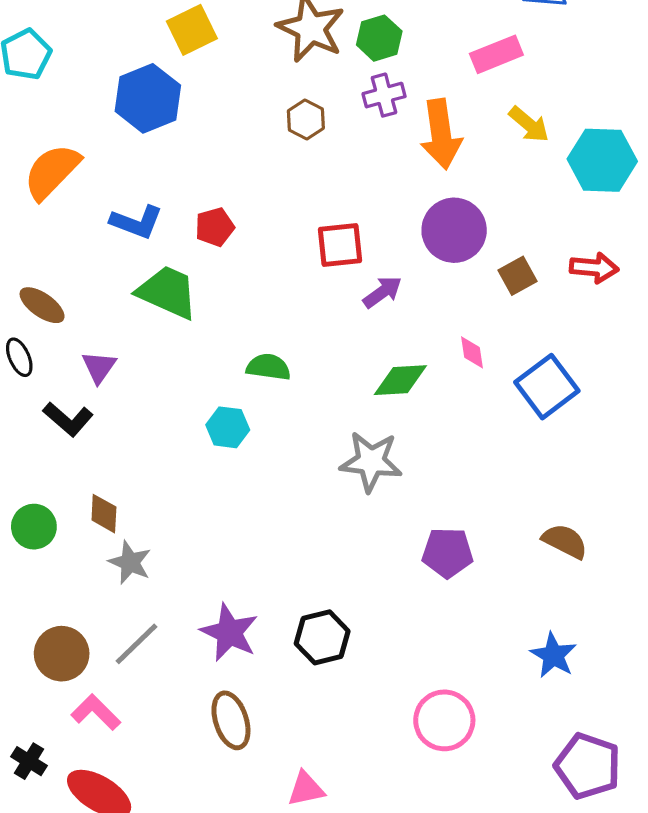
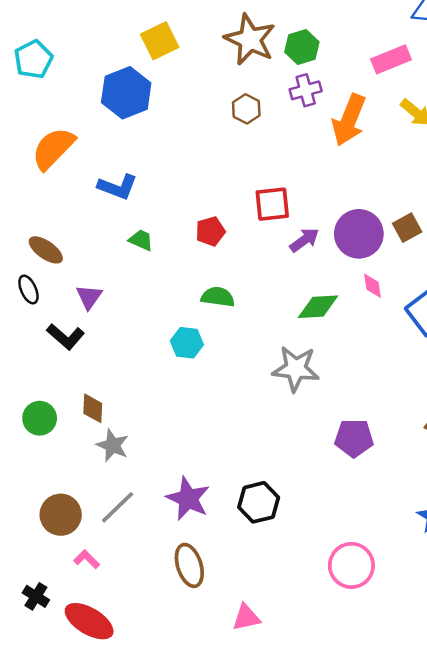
orange arrow: (441, 134) -> (349, 120), turned 30
red pentagon: (215, 227) -> (210, 231), moved
purple circle: (454, 230) -> (359, 234), moved
green trapezoid: (167, 292) -> (141, 240), size x0.5
pink L-shape: (96, 712) -> (87, 559), size x0.7

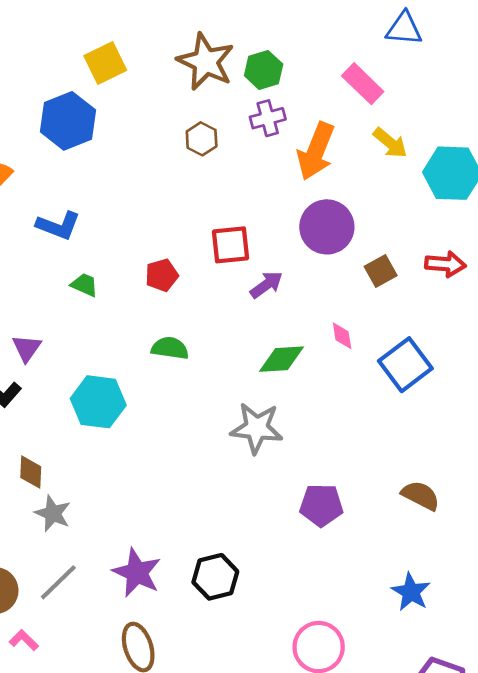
pink rectangle: (391, 59) -> (363, 84), turned 66
purple circle: (359, 234) -> (327, 227), moved
cyan hexagon: (187, 343) -> (98, 402), moved, size x1.5

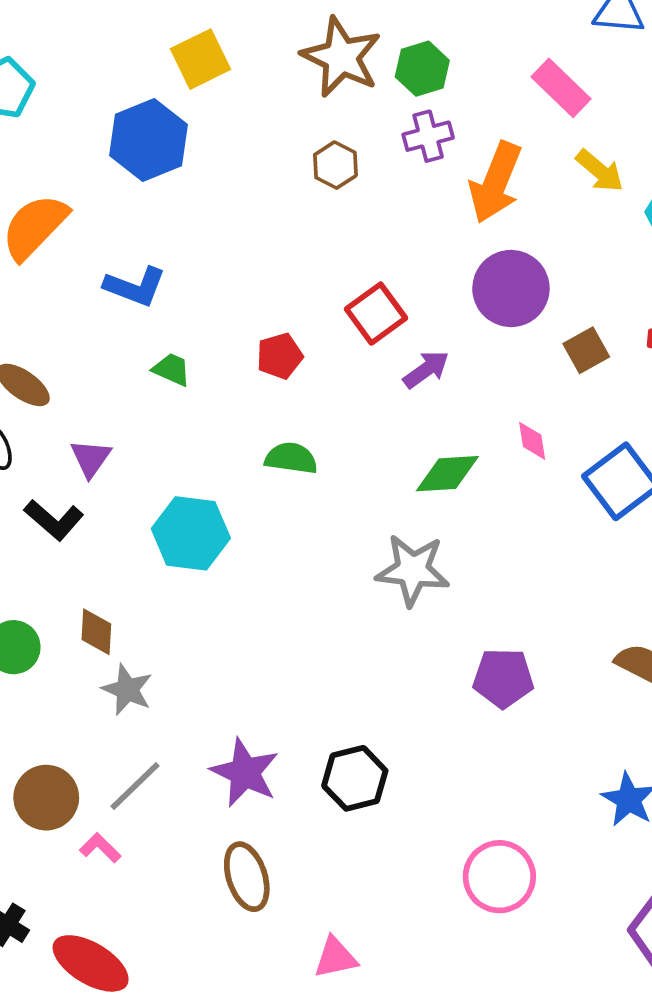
red square: (230, 245) -> (376, 314), turned -30
pink L-shape: (24, 640) -> (100, 848), moved

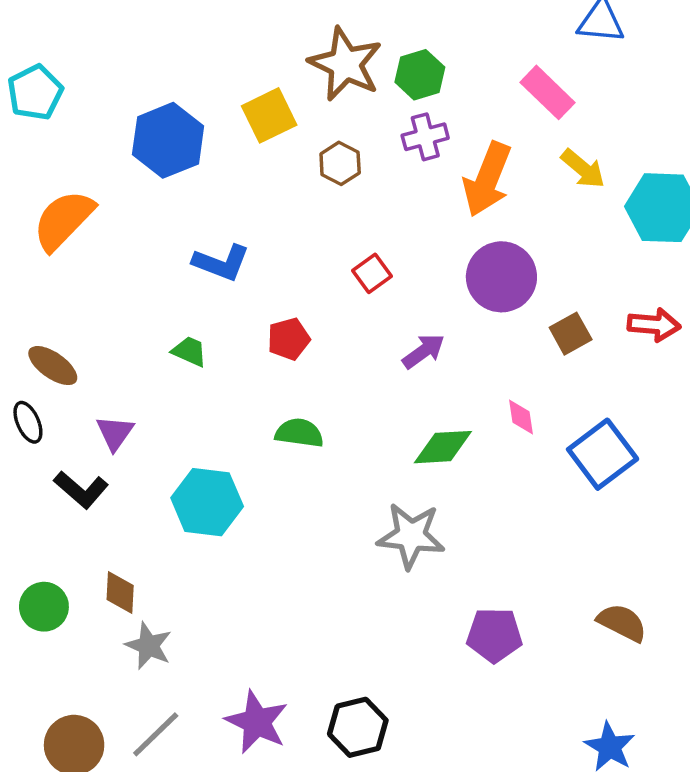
yellow square: (200, 59) -> (269, 115), moved
blue L-shape: (135, 287) -> (221, 263), moved
red square: (376, 314) -> (372, 273), moved, size x0.7

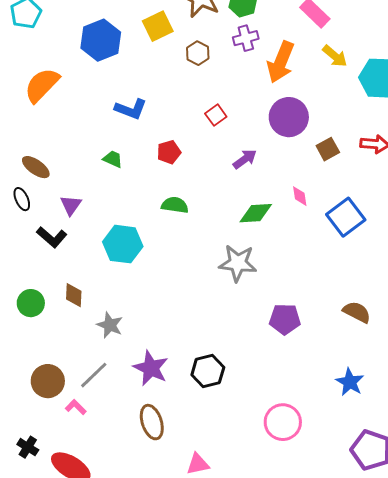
gray star: (149, 646) -> (110, 325), moved

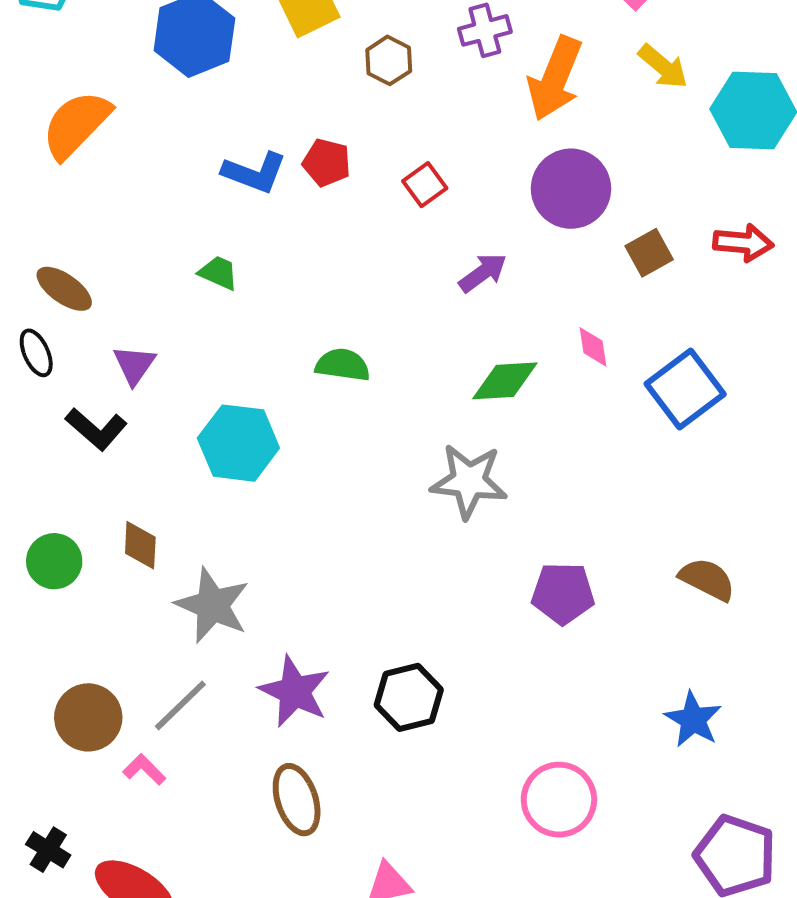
red pentagon: (169, 152) -> (327, 163), moved, turned 30
gray star: (110, 325) -> (212, 605), size x1.4

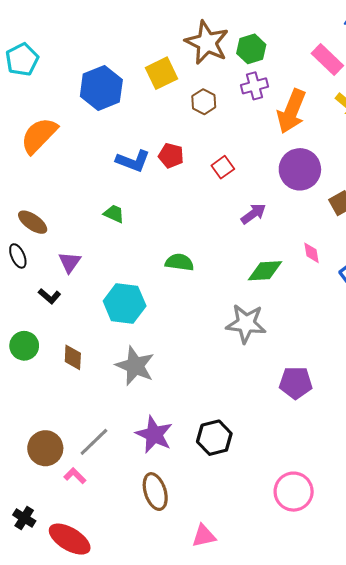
black L-shape: (96, 429) -> (50, 296), size x0.7
green circle: (54, 561) -> (24, 346), moved
gray star: (212, 605) -> (135, 366), moved

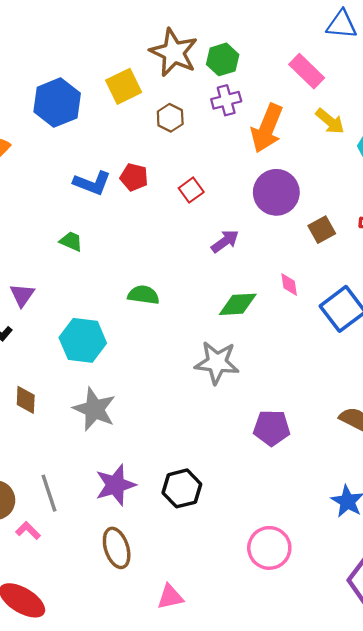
purple star: (154, 434) -> (115, 485), turned 30
gray line: (94, 442) -> (49, 493), turned -64

